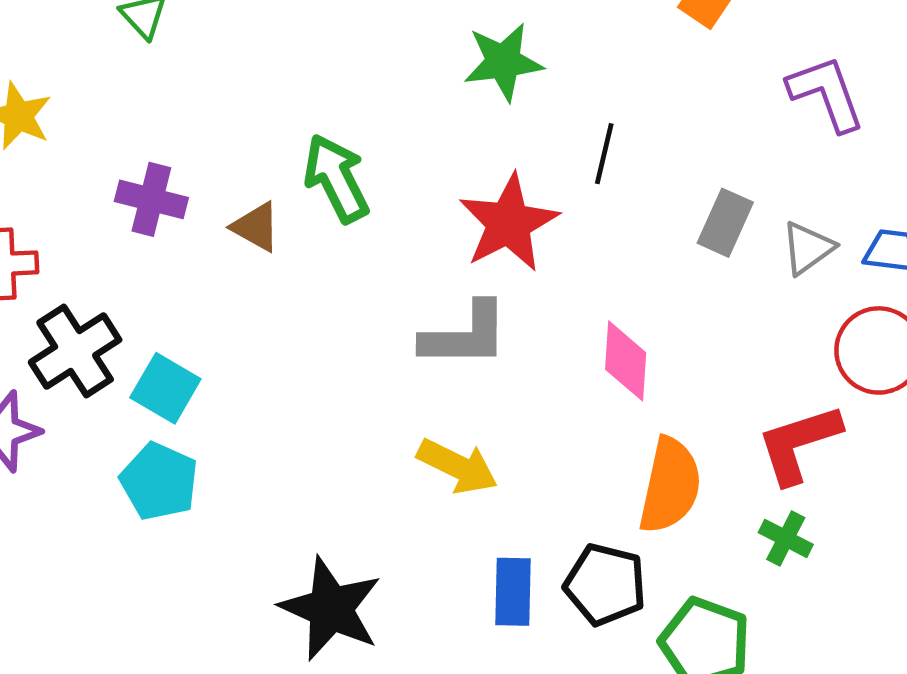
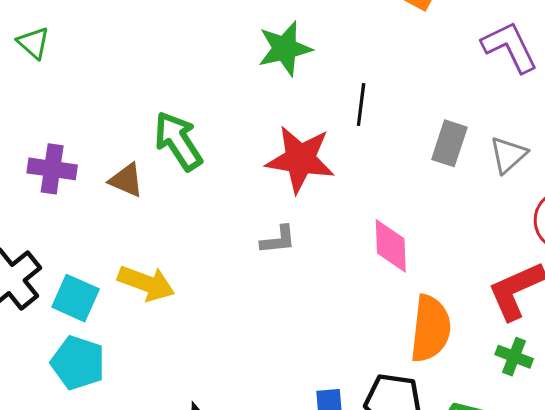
red star: (509, 223) -> (300, 159), turned -30
gray L-shape: (465, 335) -> (278, 240), size x0.6
yellow arrow: (457, 466) -> (146, 283), moved

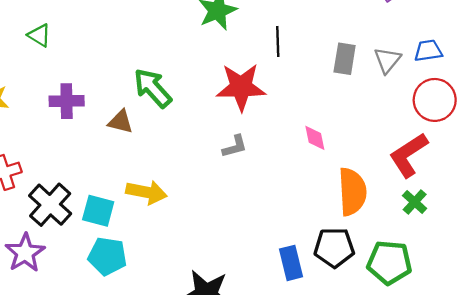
purple cross: (52, 169) -> (67, 101), moved
pink diamond: (391, 246) -> (315, 138), size x0.7
green cross: (514, 357) -> (415, 202), turned 30

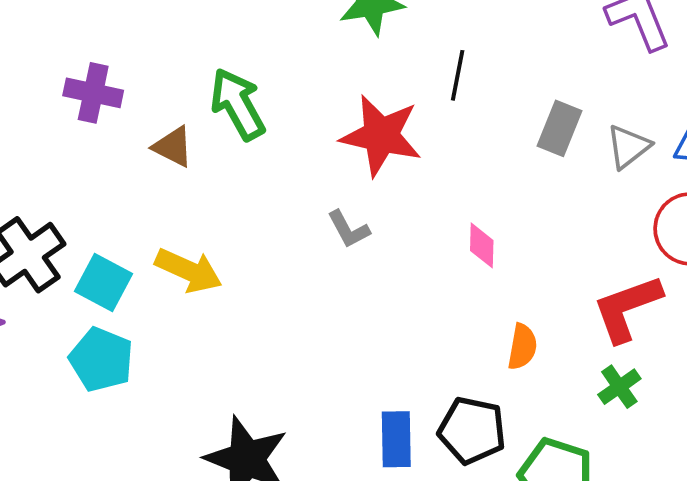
gray L-shape: (235, 146) -> (349, 229), turned 64
orange semicircle: (352, 192) -> (522, 347), size x0.6

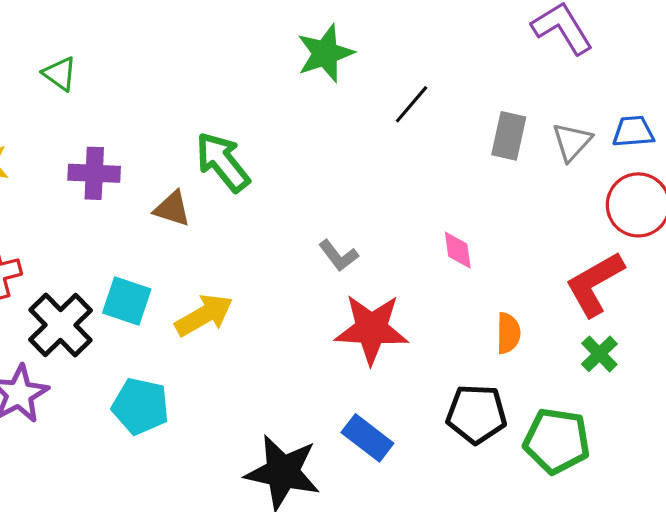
black line: (458, 75) -> (412, 104), turned 39
red star: (381, 136) -> (371, 329), moved
yellow arrow: (189, 270) -> (204, 315), turned -44
cyan square: (103, 283) -> (127, 301), moved
blue rectangle: (396, 439) -> (367, 438), moved, turned -42

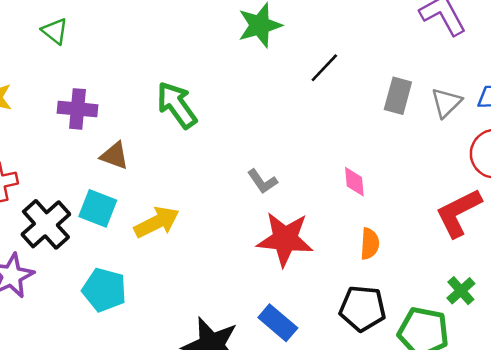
brown triangle: (172, 209) -> (115, 156), moved
orange semicircle: (508, 333) -> (370, 244), moved
green cross: (599, 354) -> (461, 291), moved

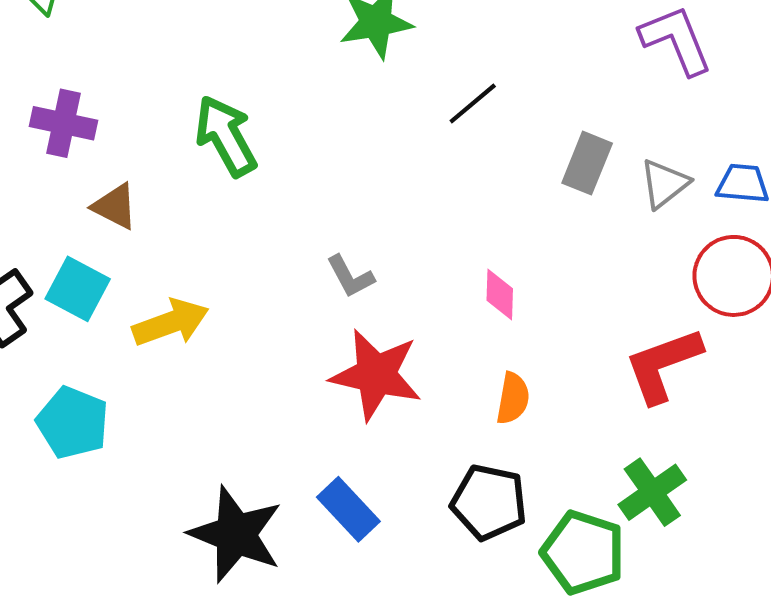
green cross: (461, 291) -> (652, 492), size x1.4

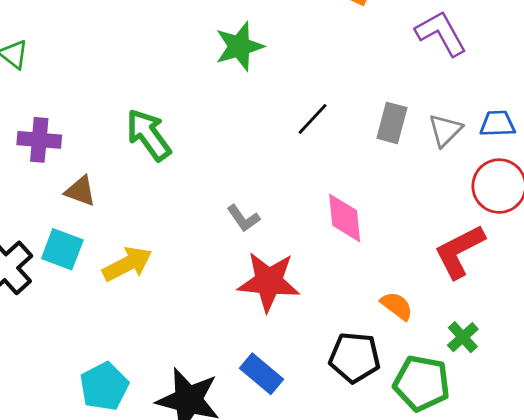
black line: (473, 104) -> (313, 119), moved
pink diamond: (500, 295) -> (345, 218), size x1.5
orange semicircle: (513, 398) -> (397, 306), moved, turned -56
cyan pentagon: (73, 423) -> (104, 386), moved, turned 30
green cross: (652, 492) -> (463, 337), size x0.7

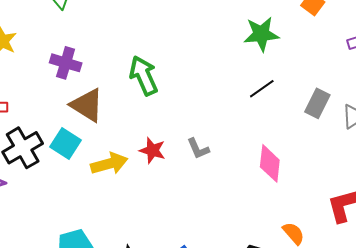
green star: (239, 46) -> (261, 34), moved
brown triangle: (80, 191) -> (87, 105), size x1.5
red star: (269, 282) -> (152, 150), moved, size x0.6

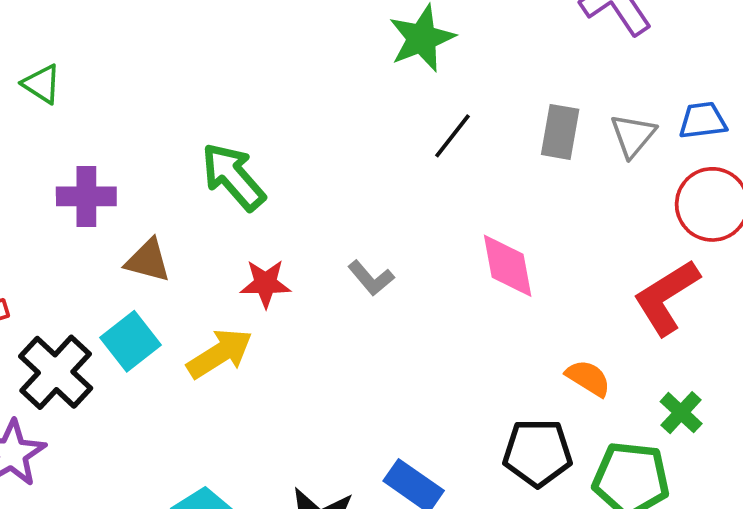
brown triangle: (87, 105) -> (148, 261), size x0.7
cyan square: (66, 144) -> (130, 341), turned 36
red star: (152, 150) -> (265, 284), moved

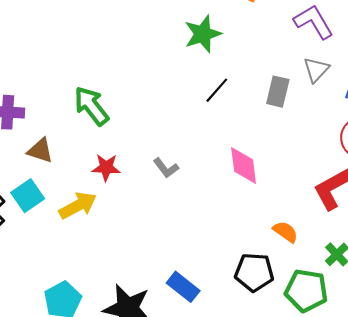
gray triangle: (633, 135) -> (316, 70), moved

